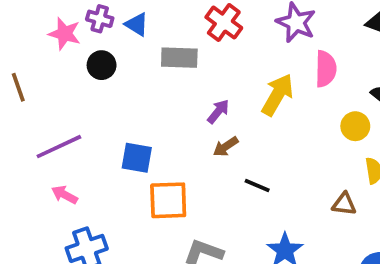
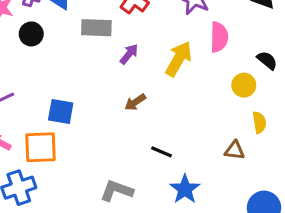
purple arrow: (218, 111) -> (129, 54), moved
black line: (257, 185) -> (162, 152), moved
orange square: (168, 200) -> (41, 147), moved

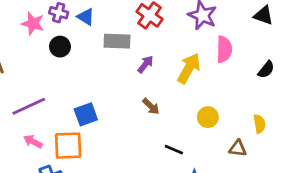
black semicircle: (267, 60) -> (266, 70), turned 90
yellow circle: (244, 85) -> (208, 117), moved
brown arrow: (135, 102) -> (151, 106), turned -102
blue square: (61, 112) -> (86, 114), turned -30

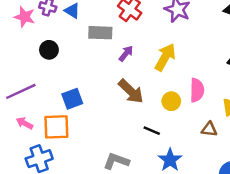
black circle: (60, 47) -> (49, 50), moved
pink semicircle: (224, 49) -> (197, 90), moved
brown arrow: (151, 106) -> (131, 91), size x1.6
yellow circle: (208, 117) -> (171, 101), moved

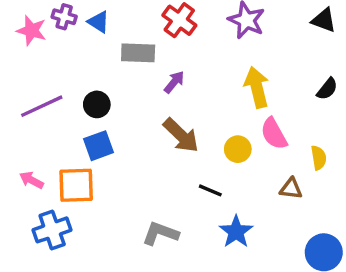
black circle: (49, 50) -> (97, 104), moved
yellow arrow: (165, 57) -> (257, 87), moved, turned -44
pink semicircle: (197, 90) -> (274, 134), turned 150
purple line: (21, 91) -> (42, 106), moved

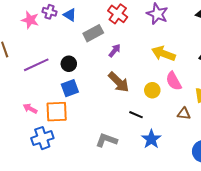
gray rectangle: (138, 53) -> (93, 33), turned -30
yellow arrow: (257, 87) -> (163, 54), turned -55

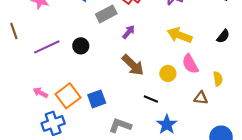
blue square: (70, 88) -> (97, 99), moved
orange square: (57, 112) -> (68, 96), turned -35

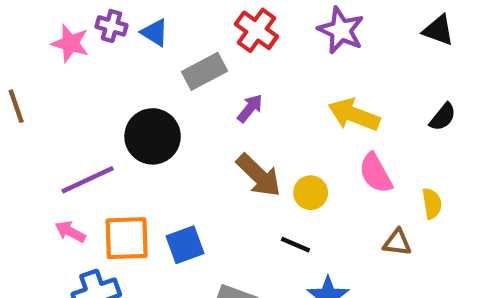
black circle: (81, 46) -> (153, 136), size x1.6
purple line: (47, 47) -> (88, 180), moved
yellow circle: (168, 73) -> (311, 193), moved
orange square: (68, 96) -> (127, 238), turned 35

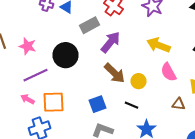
pink star: (70, 43) -> (28, 46), moved
purple arrow: (250, 108) -> (110, 42), size x1.6
blue square: (185, 245) -> (98, 104), moved

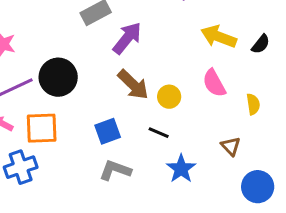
yellow arrow: (158, 45) -> (219, 37), moved
black circle: (66, 55) -> (58, 77), moved
brown triangle: (178, 104) -> (231, 146), moved, turned 40

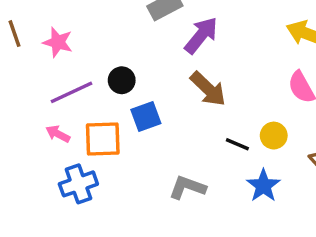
black circle: (58, 77) -> (122, 80), size x0.6
yellow circle: (169, 97) -> (274, 136), moved
blue square: (108, 131) -> (146, 117), moved

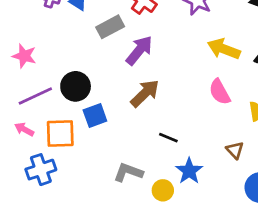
black circle: (122, 80) -> (76, 86), size x1.4
brown arrow: (208, 89) -> (145, 93), turned -88
yellow circle: (274, 136) -> (163, 190), moved

